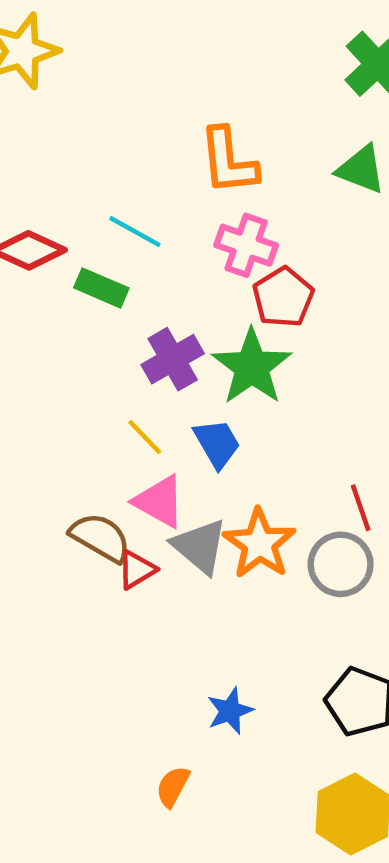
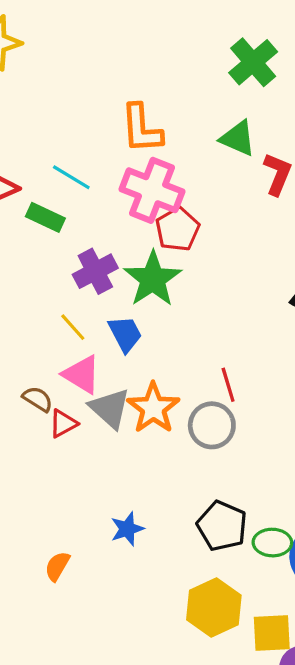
pink cross: (246, 245) -> (152, 190), size x1.4
brown semicircle: (100, 537) -> (38, 399), size x0.7
orange semicircle: (173, 787) -> (57, 566), moved

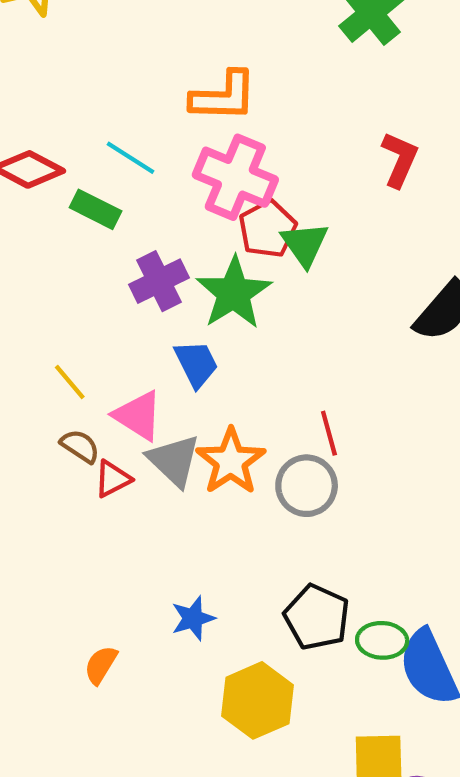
orange L-shape: (141, 129) -> (224, 96), turned -86
green triangle: (238, 138) -> (305, 244), moved, turned 30
yellow line: (73, 327) -> (70, 382), moved
yellow hexagon: (214, 607) -> (257, 700), moved

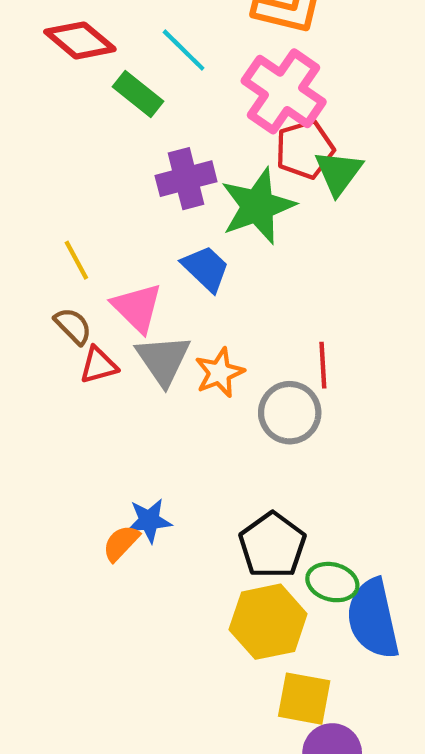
blue trapezoid: (196, 364) -> (206, 268), turned -32
orange star: (231, 461) -> (219, 373), size x0.7
orange semicircle: (101, 665) -> (121, 543), moved
yellow hexagon: (257, 700) -> (268, 622), moved

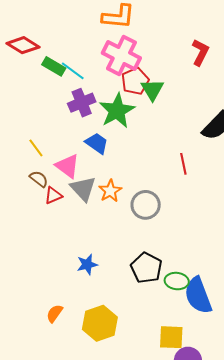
cyan line: (184, 50) -> (73, 71), moved
red line: (323, 365) -> (183, 164), moved
orange semicircle: (121, 543) -> (55, 313), moved
yellow hexagon: (268, 622) -> (100, 323), moved

